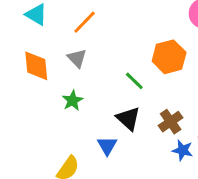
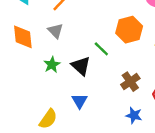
black triangle: (128, 119) -> (81, 66), moved
blue star: (183, 150) -> (134, 115), moved

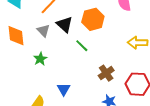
orange hexagon: (129, 30) -> (93, 19), moved
black triangle: (81, 66) -> (65, 24), moved

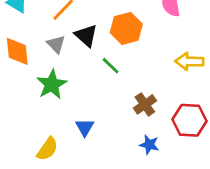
green star: (40, 59) -> (52, 84), size x1.5

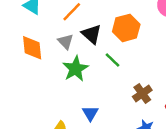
green star: (52, 84) -> (75, 69), moved

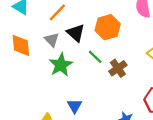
brown cross: (142, 93) -> (118, 68), moved

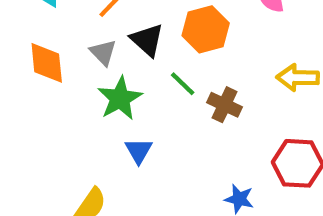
brown cross: (118, 68) -> (225, 105), turned -30
blue triangle: (75, 106) -> (139, 151), moved

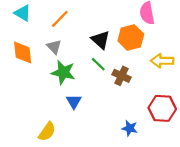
orange hexagon: (206, 29) -> (131, 37), moved
black triangle: (147, 40) -> (101, 40), moved
green star: (120, 98) -> (63, 72), turned -30

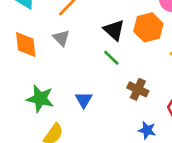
green star: (63, 72) -> (40, 99), moved
brown cross: (121, 76) -> (138, 89), moved

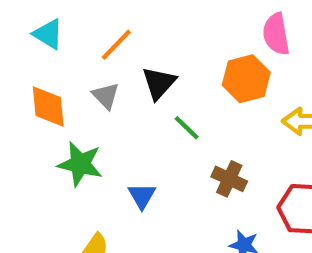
black triangle: (114, 30) -> (159, 83), moved, turned 30
green star: (40, 99) -> (80, 164), moved

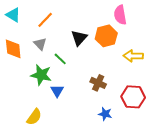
black triangle: (159, 83) -> (79, 38), moved
green line: (187, 128) -> (60, 59), moved
green star: (80, 164) -> (41, 75), moved

